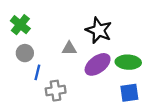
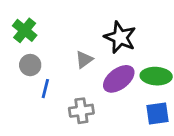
gray triangle: (69, 49) -> (84, 59), turned -35
gray cross: (56, 91) -> (81, 111), moved

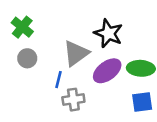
gray triangle: (84, 59) -> (76, 53), size x1.6
blue line: (45, 89) -> (58, 80), moved

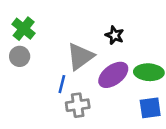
black star: (108, 33) -> (115, 35), size x0.6
gray circle: (27, 58) -> (20, 56), moved

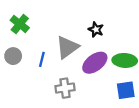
gray circle: (20, 56) -> (13, 56), moved
blue line: (62, 84) -> (42, 59), moved

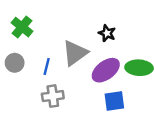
gray cross: (65, 88) -> (53, 96), moved
blue square: (126, 90) -> (114, 101), moved

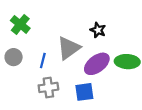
blue square: (114, 101) -> (84, 92), moved

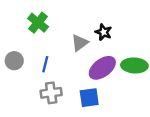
green cross: (20, 24) -> (38, 23), moved
gray triangle: (69, 48) -> (80, 43), moved, size x0.7

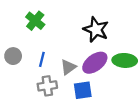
black star: (103, 32) -> (96, 30), size x1.6
gray triangle: (80, 43) -> (68, 67), moved

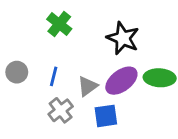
green cross: (35, 21) -> (59, 24), moved
gray cross: (47, 86) -> (61, 110), turned -30

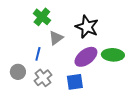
gray circle: (17, 72) -> (18, 72), moved
gray triangle: (88, 86) -> (56, 38), moved

